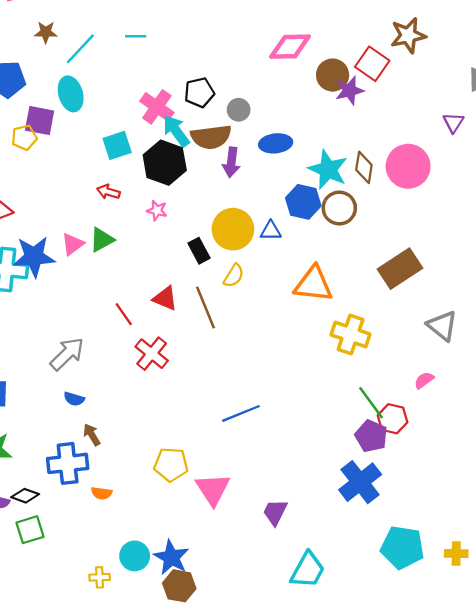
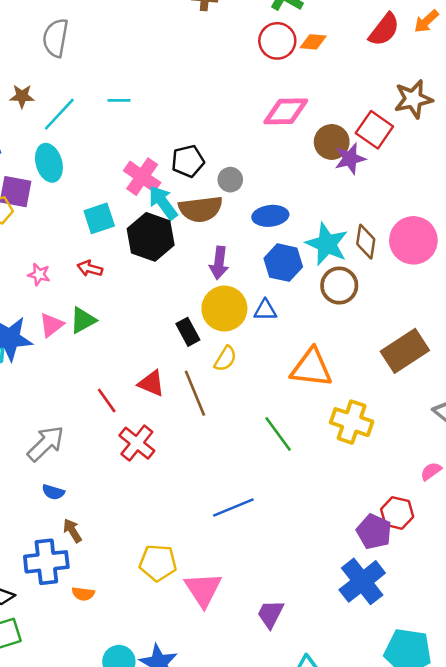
purple arrow: (231, 162) -> (219, 263), moved
blue hexagon: (303, 202) -> (283, 263), moved
pink star: (157, 210) -> (39, 274), moved
green line: (371, 403) -> (278, 434), moved

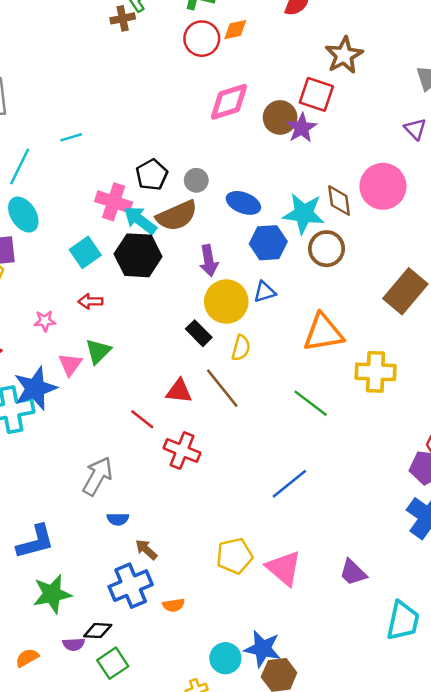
blue ellipse: (270, 216) -> (243, 203), turned 44
purple trapezoid: (270, 614) -> (353, 572), turned -56

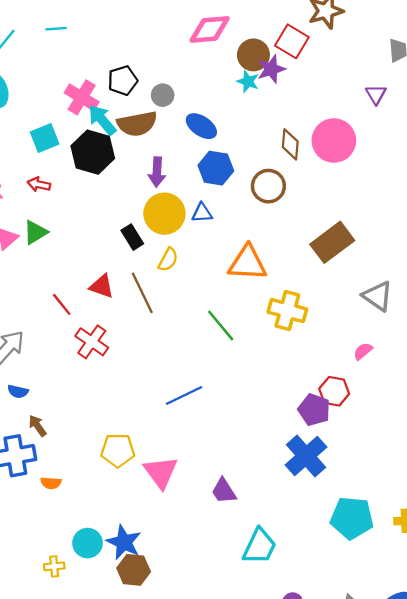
cyan star: (304, 214) -> (248, 81), moved, size x0.6

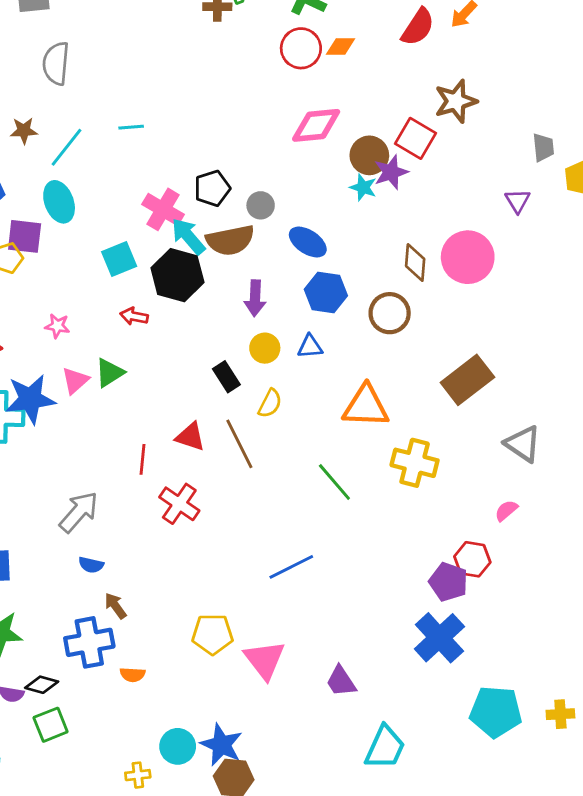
red arrow: (39, 184) -> (134, 316), moved
yellow circle: (164, 214) -> (265, 348), size x0.6
red line: (62, 304) -> (142, 459), turned 45

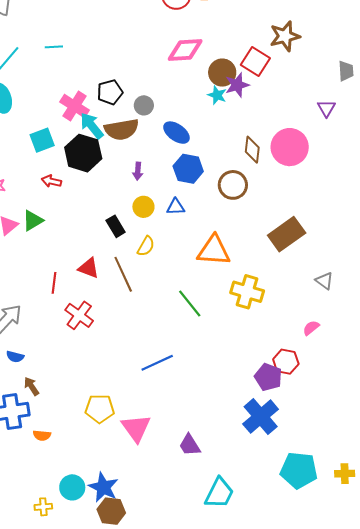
purple arrow: (255, 298) -> (138, 171), size x0.7
gray triangle: (523, 444) -> (324, 281), size x0.7

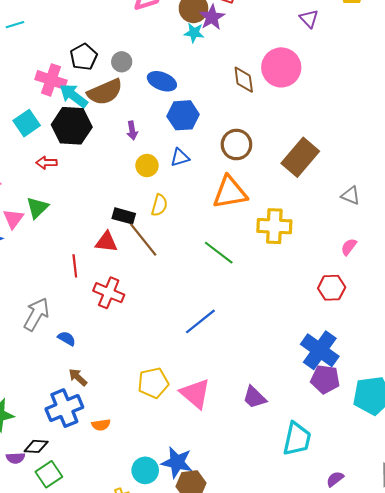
brown circle: (233, 185) -> (236, 145), moved
black rectangle: (116, 226) -> (124, 216), moved, turned -30
blue semicircle: (15, 357) -> (67, 338), moved, turned -150
purple pentagon: (268, 377) -> (325, 379), moved

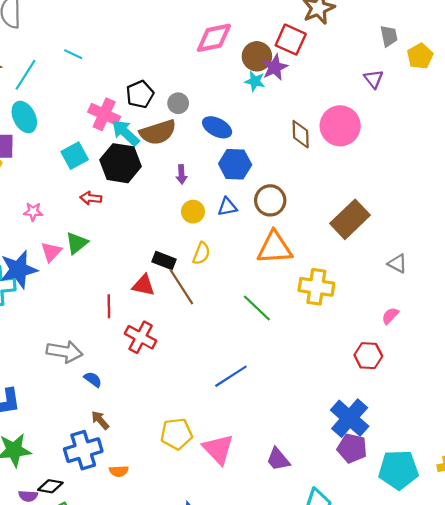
cyan line: (15, 25) -> (73, 54), turned 36
brown circle: (236, 145) -> (270, 200), moved
gray arrow: (36, 314) -> (65, 352), turned 64

